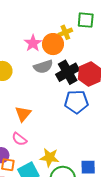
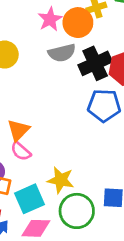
orange triangle: (23, 114) -> (18, 130), moved

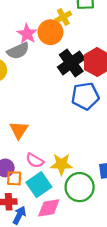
gray semicircle: (62, 53) -> (18, 51), moved
pink semicircle: (21, 151) -> (35, 160), moved

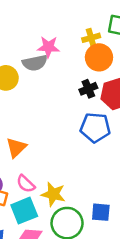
orange circle: (50, 32) -> (99, 57), moved
pink star: (27, 34) -> (48, 47), turned 30
black cross: (71, 63) -> (88, 89), size x0.6

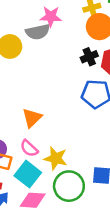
orange triangle: (16, 147) -> (32, 118), moved
cyan square: (24, 211) -> (28, 174), turned -30

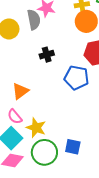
gray semicircle: (38, 32) -> (34, 20), turned -96
black cross: (89, 57) -> (47, 55), moved

